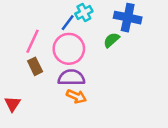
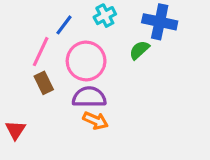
blue line: (68, 23) -> (64, 25), moved

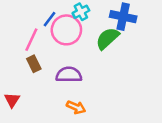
green semicircle: (139, 50) -> (107, 38), size x1.5
pink circle: (86, 61) -> (66, 30), moved
orange arrow: (95, 121) -> (76, 107), moved

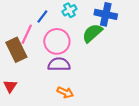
pink circle: (66, 30) -> (57, 41), moved
brown rectangle: (34, 64) -> (16, 50), moved, size x1.6

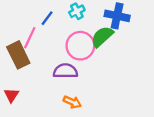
pink circle: (57, 41) -> (80, 46), moved

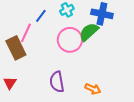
purple semicircle: (65, 71) -> (57, 82), moved, turned -100
orange arrow: (72, 102) -> (93, 89), moved

